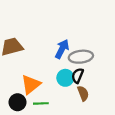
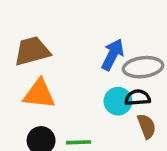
black semicircle: (78, 76) -> (138, 98), turned 64
orange triangle: (31, 84) -> (39, 94), moved, turned 45

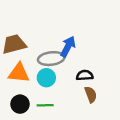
gray ellipse: (143, 67) -> (51, 59), moved
cyan circle: (118, 101) -> (46, 78), moved

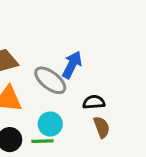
gray ellipse: (51, 59) -> (50, 80), turned 45
cyan circle: (46, 78) -> (50, 124), moved

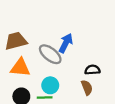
black semicircle: (94, 102) -> (92, 70), moved

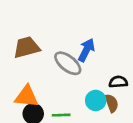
orange triangle: (20, 68) -> (27, 96), moved
cyan circle: (50, 85) -> (96, 100), moved

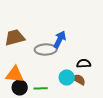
gray ellipse: (68, 63) -> (46, 49), turned -40
brown semicircle: (112, 103) -> (79, 79), turned -40

